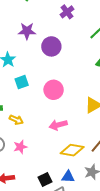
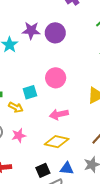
purple star: (27, 31) -> (31, 31), moved
cyan square: (22, 82) -> (30, 92), moved
yellow diamond: (72, 150) -> (57, 142), moved

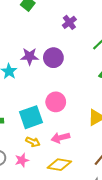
cyan square: (30, 92) -> (31, 117), size x1.6
yellow arrow: (16, 107) -> (33, 142), moved

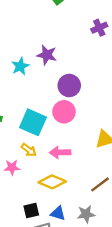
purple circle: (53, 58) -> (69, 85), moved
cyan square: (31, 117) -> (33, 122), turned 30

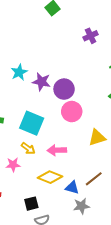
purple star: (47, 55) -> (41, 82), moved
pink circle: (64, 112) -> (72, 112), moved
blue triangle: (58, 213) -> (72, 188), moved

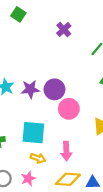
pink arrow: (57, 150) -> (66, 151), turned -72

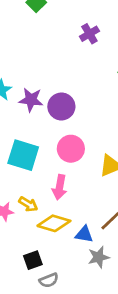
pink circle: (69, 109) -> (71, 149), moved
yellow arrow: (38, 158) -> (28, 204), moved

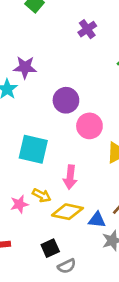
purple star: (31, 100) -> (25, 67), moved
pink circle: (71, 149) -> (89, 126), moved

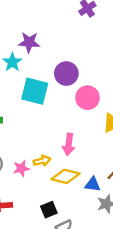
cyan square: (33, 149) -> (35, 91), moved
yellow arrow: (42, 195) -> (42, 161), turned -42

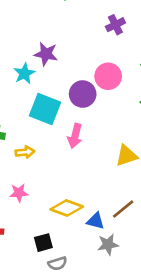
pink circle: (88, 98) -> (108, 76), moved
pink arrow: (69, 144) -> (75, 136), moved
yellow arrow: (42, 161) -> (25, 152), moved

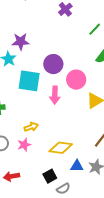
pink circle: (108, 76) -> (76, 80), moved
yellow arrow: (25, 152) -> (31, 127), moved
blue triangle: (96, 221) -> (77, 166), moved

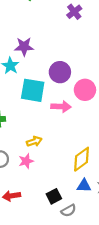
pink arrow: (55, 95) -> (61, 107), turned -90
yellow diamond: (61, 148) -> (82, 159), moved, turned -45

